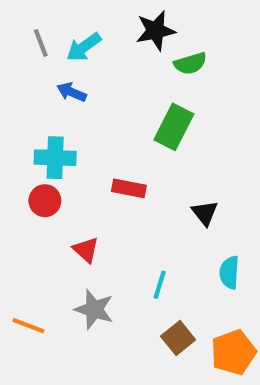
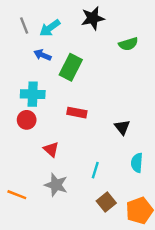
green semicircle: (190, 63) -> (128, 44), moved
green rectangle: (174, 127) -> (71, 67), moved

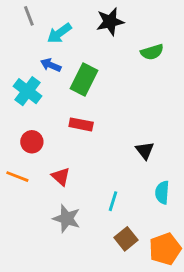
gray line: (24, 26) -> (29, 16), moved
cyan cross: (33, 94) -> (28, 91), moved, turned 35
red rectangle: (77, 113) -> (81, 124), moved
orange line: (17, 195) -> (17, 177), moved

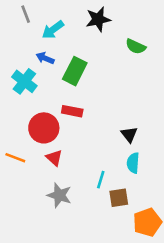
green semicircle: (152, 52) -> (136, 46), turned 42
red circle: (32, 142) -> (44, 128), moved, size x1.5
cyan semicircle: (162, 192) -> (133, 163), moved
brown square: (126, 239) -> (119, 198), moved, turned 30

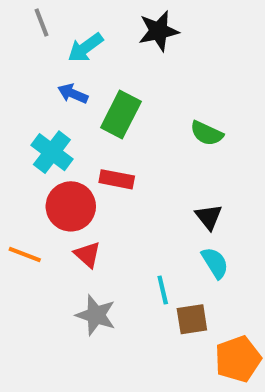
green semicircle: (136, 46) -> (207, 133), moved
cyan cross: (24, 81) -> (52, 152), moved
cyan semicircle: (133, 163) -> (215, 263), turned 144
cyan line: (101, 180) -> (163, 290), turned -30

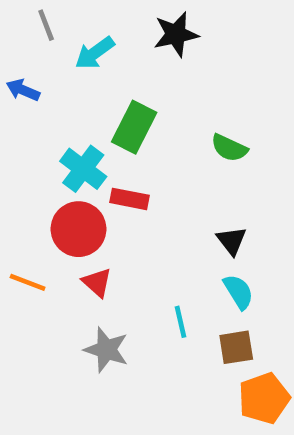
blue arrow: (73, 94) -> (23, 90), moved
cyan cross: (52, 152) -> (83, 169), moved
brown square: (192, 319) -> (236, 347), moved

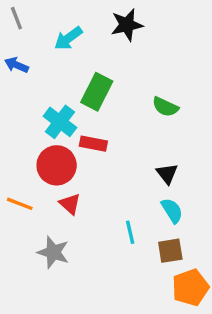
gray line: (46, 25) -> (16, 18), moved
gray star: (106, 350) -> (53, 252), moved

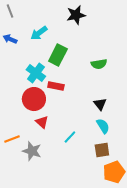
cyan arrow: (68, 38) -> (39, 33), moved
green semicircle: (165, 107) -> (99, 64), turned -35
orange line: (20, 204) -> (12, 139), moved, turned -42
cyan line: (130, 232) -> (70, 137), moved, turned 56

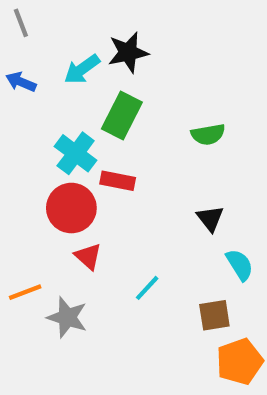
black star: (76, 15) -> (128, 52), moved
cyan semicircle: (103, 126) -> (240, 265), moved

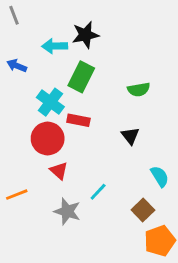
cyan arrow: (82, 69) -> (55, 46), turned 35
blue arrow: (21, 82) -> (17, 66), moved
black triangle: (210, 219) -> (130, 136), moved
brown square: (214, 315) -> (143, 210), turned -35
gray star: (67, 317) -> (67, 211), moved

